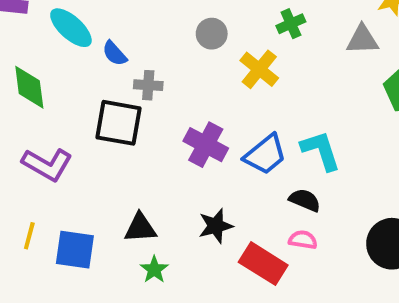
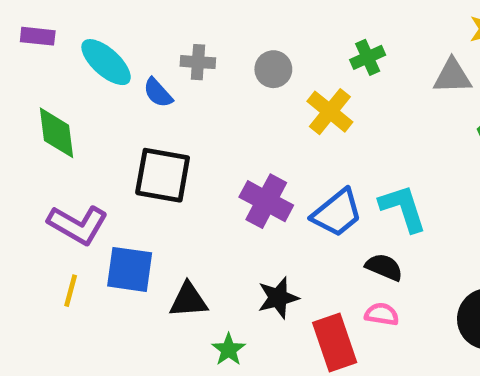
gray cross: (148, 85) -> (198, 62), moved
yellow line: (29, 236) -> (71, 291), moved
blue square: (75, 250) -> (130, 269), moved
red rectangle: (263, 264) -> (335, 343), turned 39
green star: (154, 269) -> (229, 350), moved

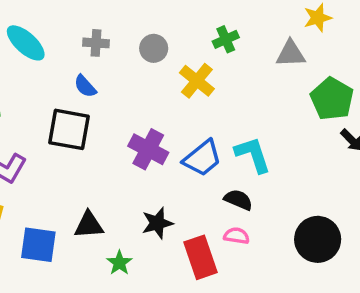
blue semicircle: (158, 93) -> (85, 86), moved
blue square: (130, 269) -> (38, 245), moved

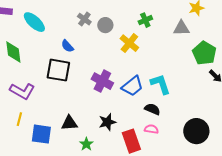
gray cross: (96, 43) -> (84, 19), moved, turned 32

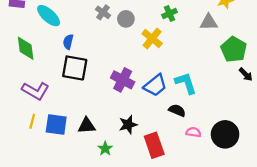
blue semicircle: (67, 46) -> (68, 42), moved, turned 56
pink semicircle: (151, 129) -> (193, 132), moved
blue square: (41, 134) -> (56, 125), moved

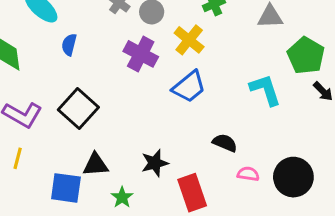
black square: (75, 68) -> (78, 108), moved, turned 32
purple cross: (123, 80) -> (141, 54), moved
cyan L-shape: (186, 83) -> (265, 90), moved
blue trapezoid: (155, 85) -> (189, 87), moved
blue square: (56, 125) -> (66, 188), moved

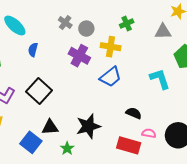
yellow cross: (189, 40) -> (111, 47), turned -30
black star: (155, 163) -> (88, 126), size x1.4
blue square: (66, 188) -> (31, 142), turned 30
red rectangle: (192, 193) -> (129, 145), moved, turned -55

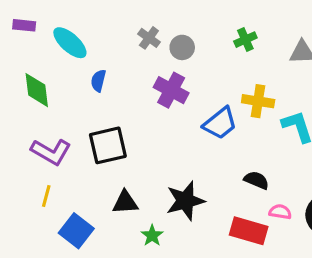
yellow cross: (111, 47) -> (258, 101), moved
black square: (39, 91) -> (108, 145), turned 35
blue square: (31, 142) -> (76, 231), moved

